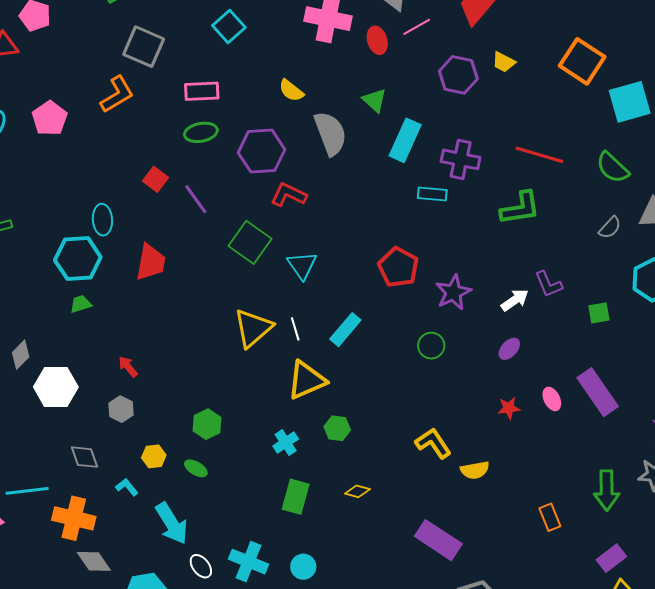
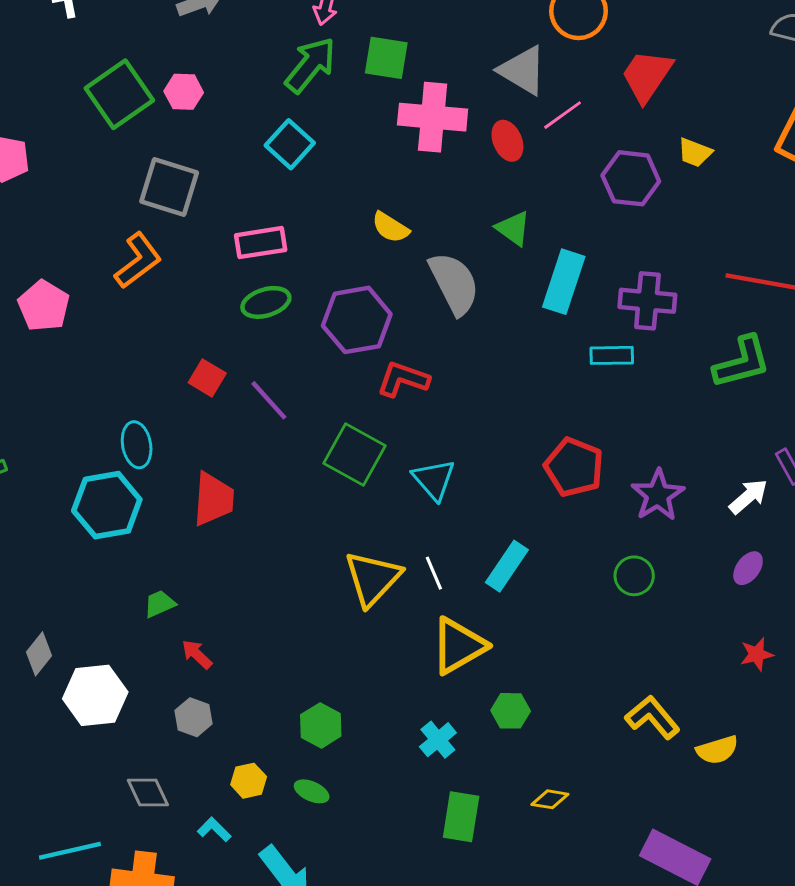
green trapezoid: (81, 304) -> (160, 604), moved

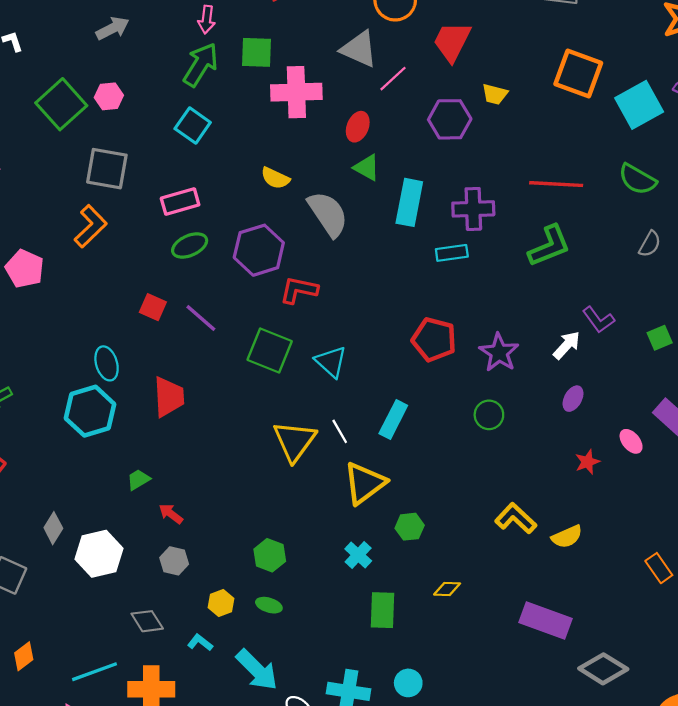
red ellipse: (507, 141) -> (358, 127), moved, turned 52

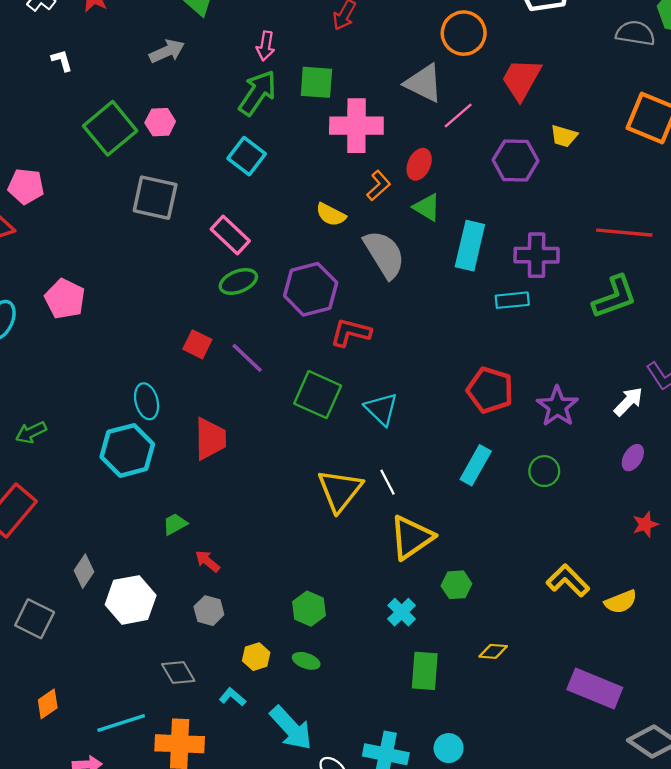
pink rectangle: (180, 201) -> (230, 235), turned 57
orange L-shape: (91, 226) -> (379, 186), moved, size x0.7
cyan rectangle: (393, 419) -> (476, 465), moved

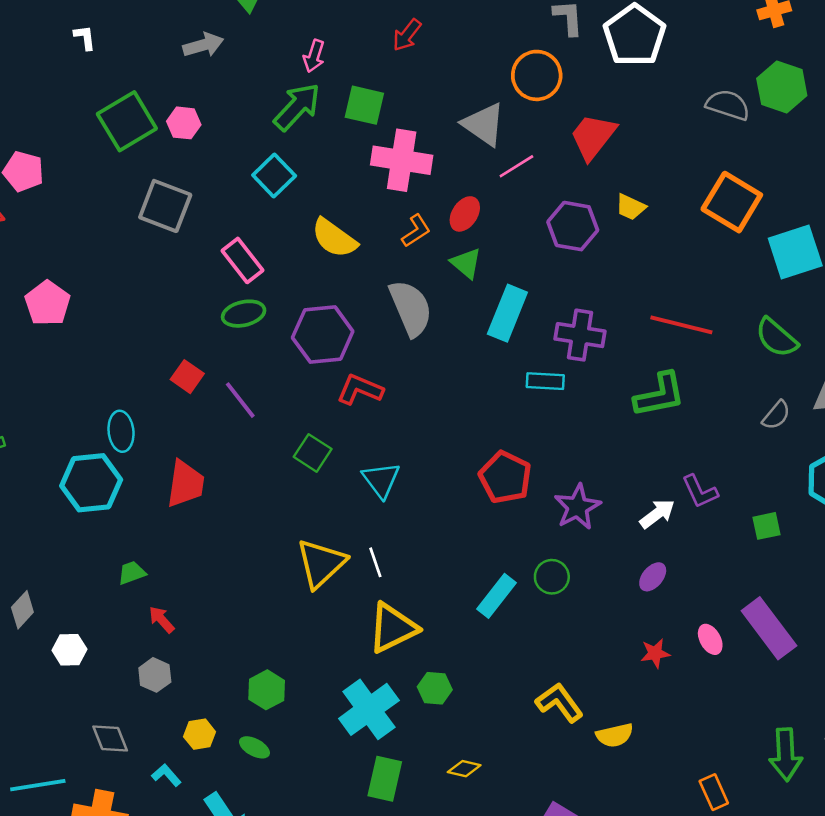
yellow semicircle: (331, 215) -> (334, 238), moved, size x1.4
green square: (318, 395) -> (313, 453), size x0.7
cyan rectangle: (476, 465) -> (496, 596), moved
white hexagon: (131, 600) -> (69, 650), size x0.6
cyan cross: (402, 612) -> (369, 709), size x1.8

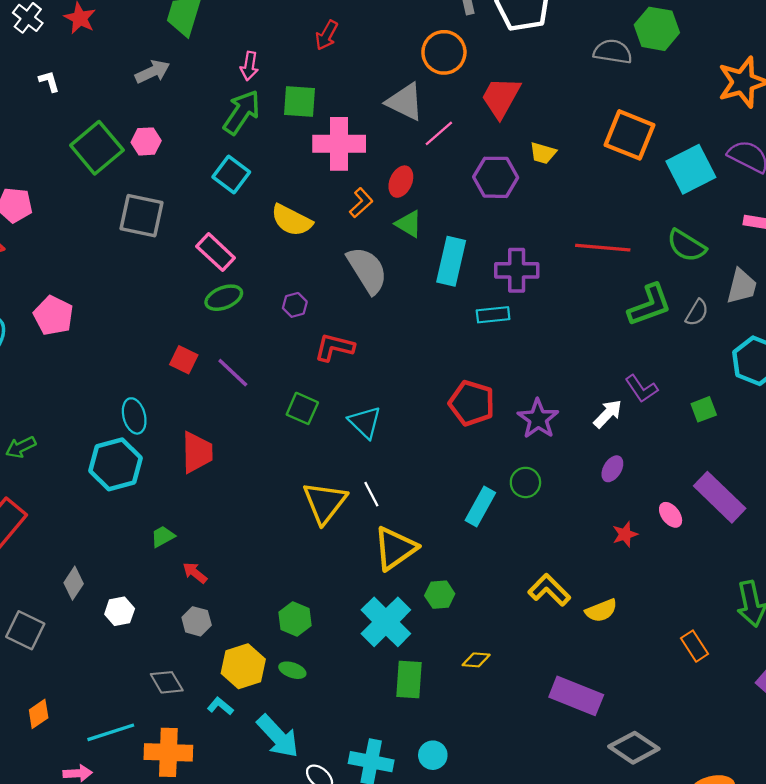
purple hexagon: (323, 335) -> (295, 305), size x0.5
green L-shape: (660, 395) -> (650, 305), moved
yellow hexagon: (200, 734) -> (243, 666), size x1.6

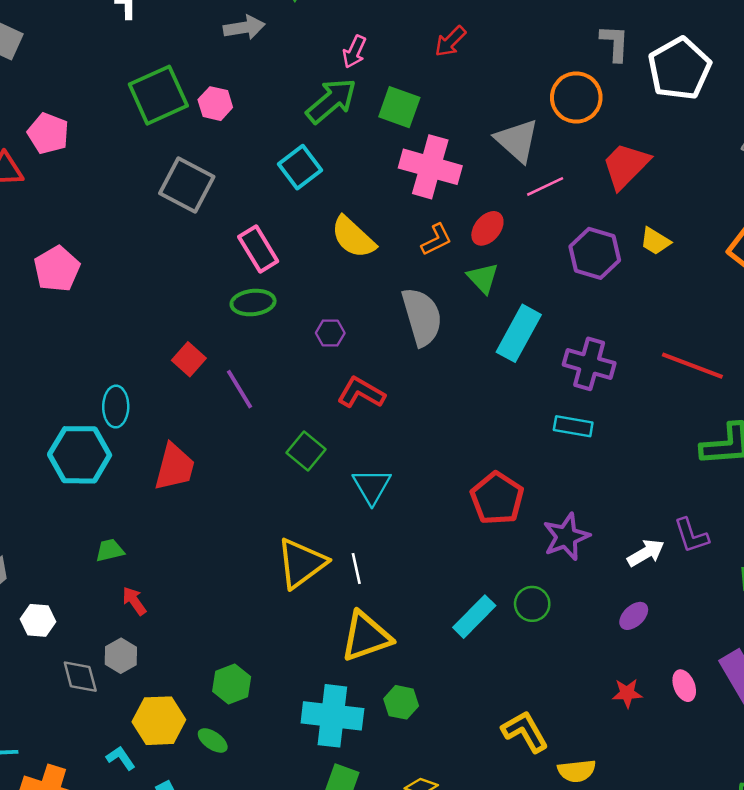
cyan rectangle: (493, 315) -> (573, 426), moved
cyan cross: (386, 622) -> (332, 716), turned 36
gray diamond: (167, 682) -> (80, 677), moved

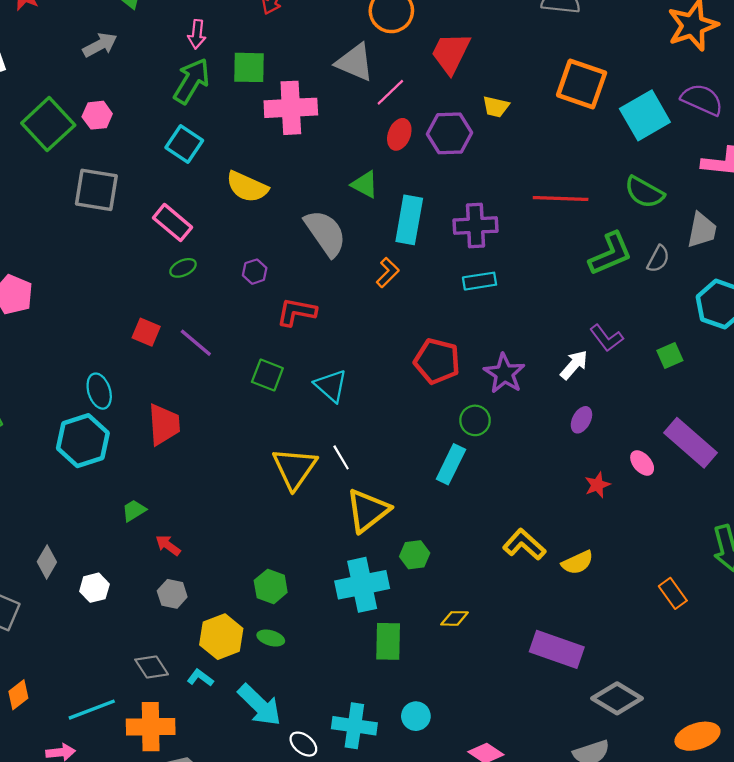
red ellipse: (487, 228) -> (399, 134), moved
orange L-shape: (436, 240) -> (388, 273), moved
green ellipse: (253, 303) -> (183, 268), size x0.7
green circle: (532, 604) -> (475, 420), moved
gray diamond: (80, 677) -> (152, 667), moved

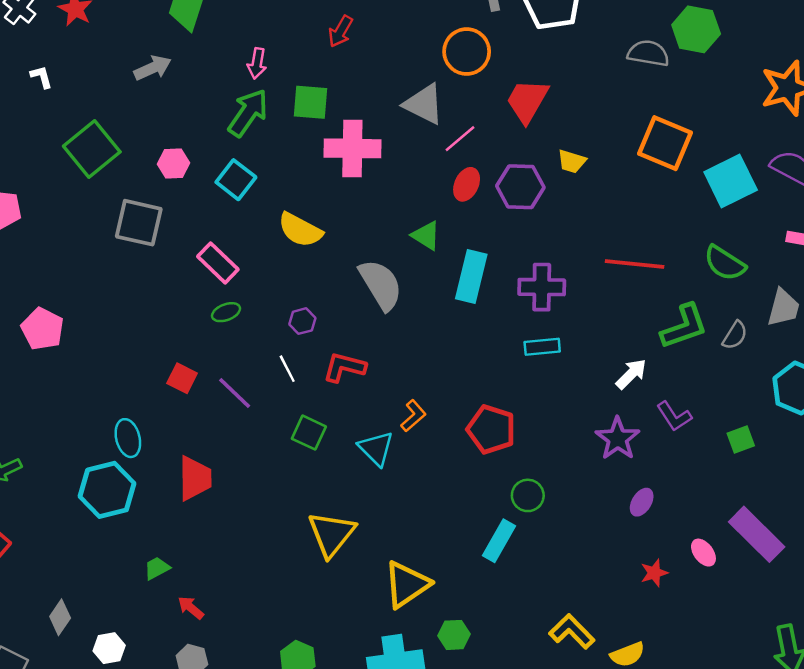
pink hexagon: (97, 115) -> (174, 163), moved
orange L-shape: (388, 273) -> (413, 416), moved
white arrow: (574, 365) -> (631, 374), moved
purple star: (504, 373) -> (618, 439), moved
white line: (341, 457) -> (287, 369), moved

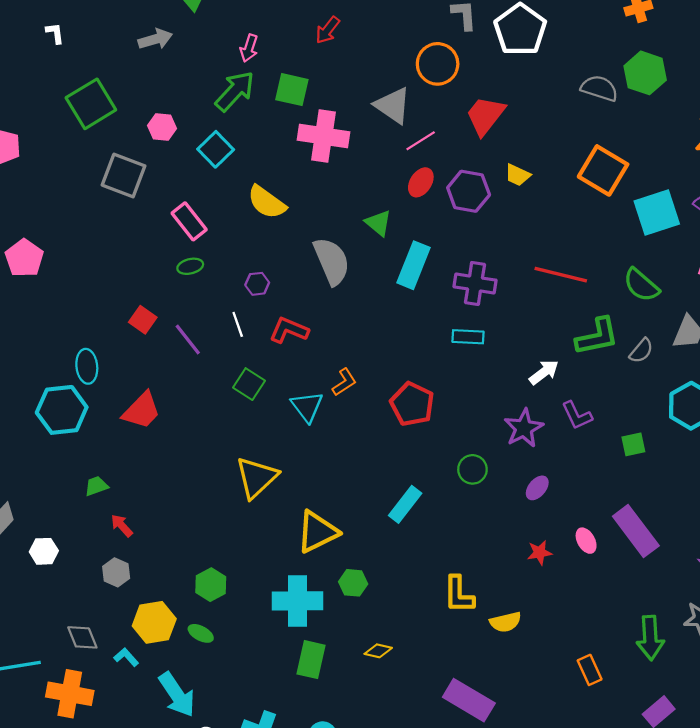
red trapezoid: (195, 478) -> (142, 411), turned 36
green circle: (528, 495) -> (472, 469), moved
yellow L-shape: (572, 632) -> (459, 595), turned -144

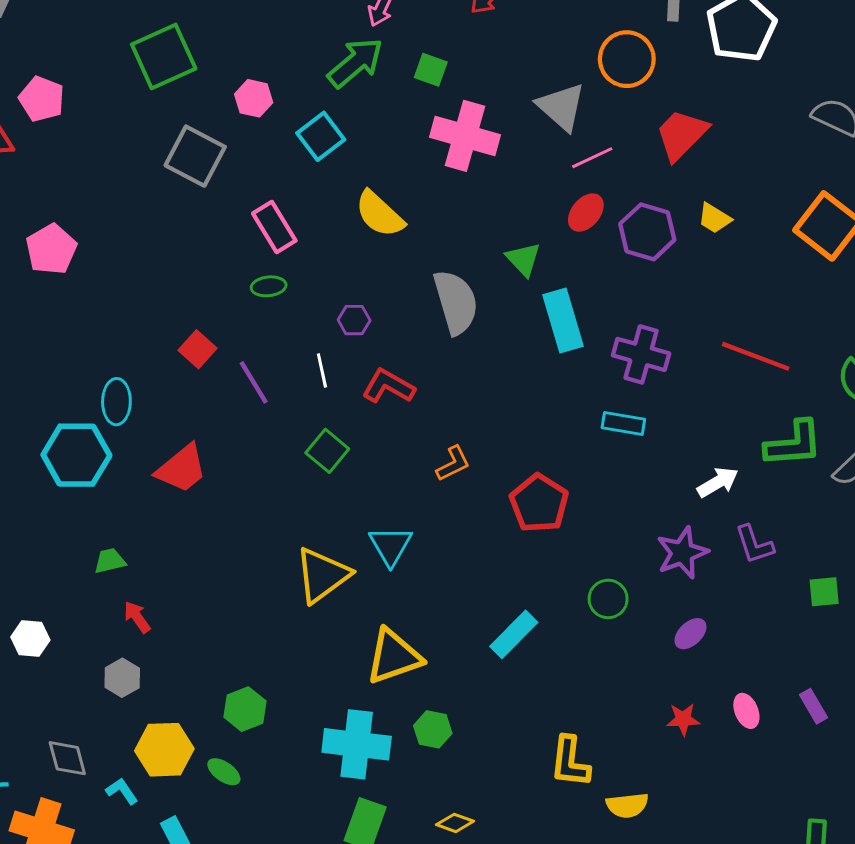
green square: (292, 90) -> (431, 70), size x0.7
cyan rectangle: (413, 265) -> (563, 320), turned -45
cyan triangle: (307, 407) -> (391, 546), moved
purple rectangle: (636, 531) -> (813, 706), size x0.5

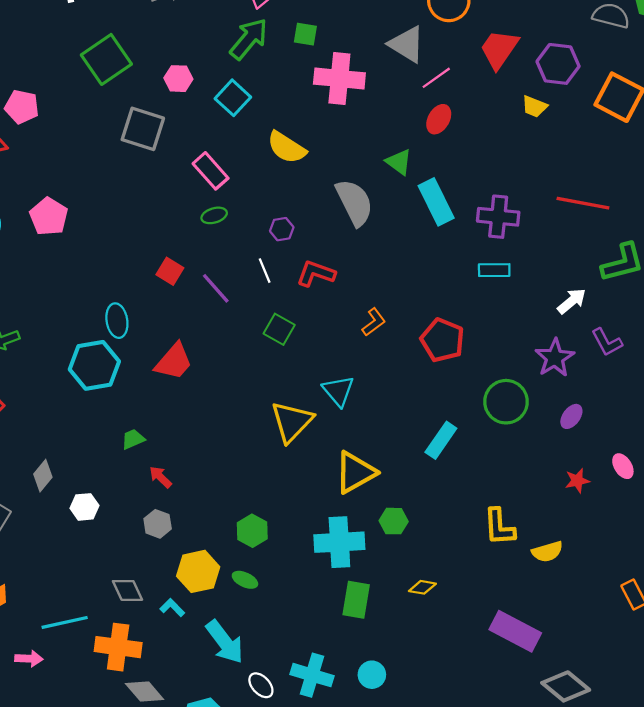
purple hexagon: (647, 232) -> (558, 64), moved
green circle: (608, 599) -> (506, 402), size x1.5

